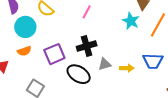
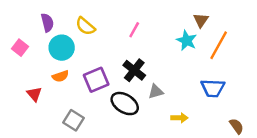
black cross: (87, 46) -> (134, 70), turned -36
yellow arrow: (127, 68) -> (179, 118), moved

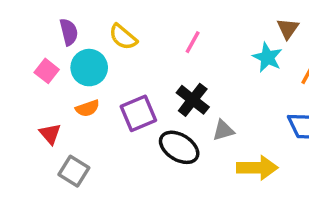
pink square: (20, 48) -> (47, 71), moved
yellow arrow: (179, 118) -> (257, 168), size x1.6
gray square: (74, 120) -> (74, 171), moved

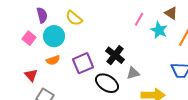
brown triangle: (288, 29) -> (171, 13), turned -32
pink line: (193, 42) -> (139, 19), moved

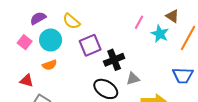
purple semicircle: (42, 15) -> (38, 18), turned -105
black cross: (115, 55) -> (114, 60), turned 30
purple square: (83, 63) -> (90, 45), moved
red triangle: (31, 75) -> (27, 81), turned -32

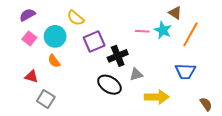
purple semicircle: (38, 18) -> (27, 15), moved
pink line: (139, 22) -> (142, 31), moved, turned 64
orange semicircle: (50, 65) -> (54, 61), turned 72

